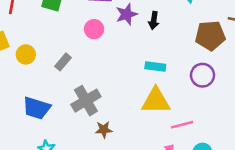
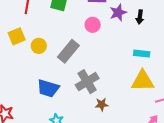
gray rectangle: (63, 62) -> (68, 51), size x1.6

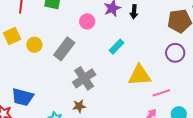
cyan rectangle: (142, 54) -> (116, 47), moved, turned -49
blue trapezoid: (48, 88) -> (23, 97), moved
brown star: (102, 104) -> (79, 106), moved

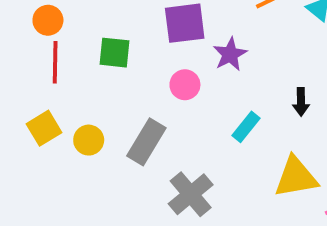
black arrow: (134, 12) -> (301, 102), moved

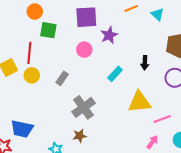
orange circle: (48, 20) -> (35, 12), moved
red line: (55, 62) -> (29, 53), moved
gray rectangle: (146, 142) -> (62, 78), size x0.6

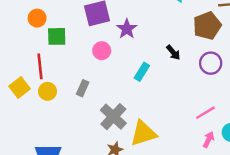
black arrow: (145, 63) -> (173, 52), turned -32
yellow triangle: (139, 102) -> (143, 133), moved
pink arrow: (152, 142) -> (208, 140), moved

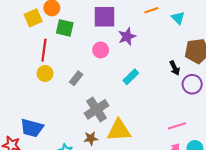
black arrow: (173, 52) -> (175, 68), moved
yellow square: (20, 87) -> (33, 18), moved

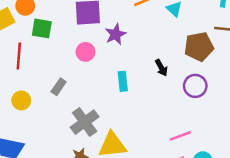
black arrow: (175, 68) -> (161, 68), moved
yellow circle: (45, 73) -> (21, 100), moved
cyan rectangle: (131, 77) -> (123, 81), turned -49

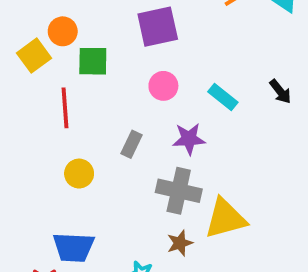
purple star: (116, 34) -> (189, 139), moved, turned 30
cyan rectangle: (123, 81) -> (223, 97), moved, turned -36
gray cross: (85, 122) -> (179, 191), turned -32

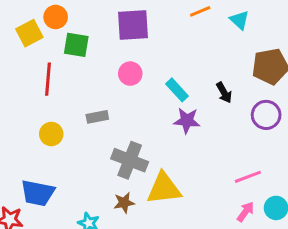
purple star: (189, 139) -> (187, 121), moved
gray rectangle: (132, 144) -> (97, 117), turned 45

